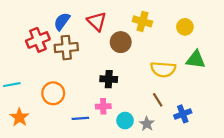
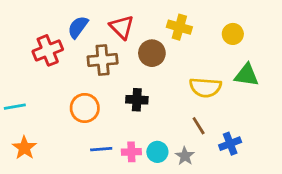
brown cross: (66, 48) -> (103, 60), moved
orange circle: (53, 93) -> (85, 108), moved
pink cross: (103, 106) -> (131, 152), moved

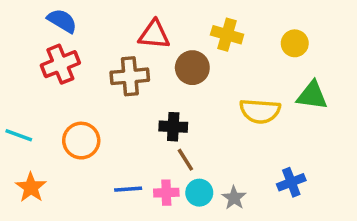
blue semicircle: (78, 27) -> (62, 21), moved, turned 85
red triangle: (122, 27) -> (154, 35), turned -40
cyan line: (15, 107) -> (19, 135), turned 30
orange circle: (85, 108) -> (81, 141), moved
brown line: (199, 126) -> (185, 160), moved

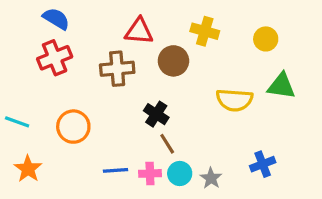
black cross: (173, 127) -> (156, 114), turned 30

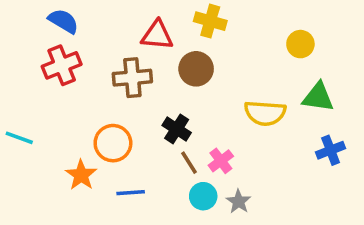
yellow cross: (205, 31) -> (210, 21), moved
orange circle: (73, 127) -> (113, 143), moved
blue cross: (263, 164) -> (331, 150), moved
orange star: (28, 169) -> (81, 175), moved
pink cross: (150, 173) -> (221, 161), moved, turned -35

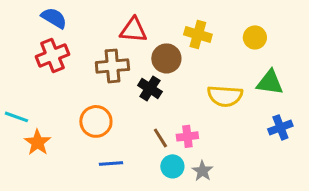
yellow cross: (210, 21) -> (198, 34), moved
black cross: (177, 129) -> (150, 88), moved
pink cross: (221, 161) -> (187, 136), turned 30
orange star: (81, 175) -> (37, 142), moved

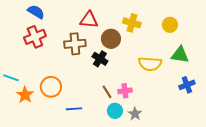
orange circle: (96, 121) -> (51, 87), moved

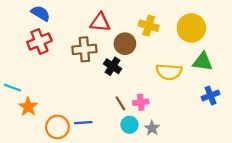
yellow circle: (170, 25) -> (191, 28), size x1.6
orange circle: (51, 87) -> (57, 127), moved

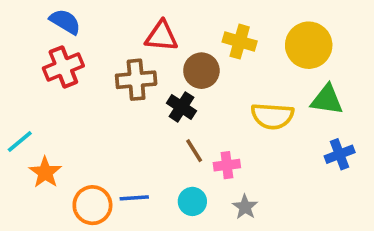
cyan line: (12, 88) -> (20, 142), turned -60
brown line: (120, 103) -> (194, 151), moved
cyan circle: (129, 125) -> (192, 201), moved

